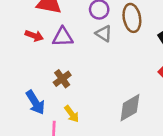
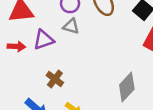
gray triangle: (104, 34) -> (71, 26), moved

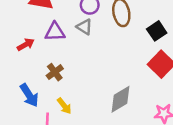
red arrow: (16, 46) -> (26, 45), moved, turned -49

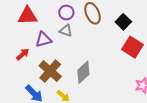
brown cross: (55, 72) -> (50, 71), size x1.6
gray diamond: (120, 99) -> (83, 72), moved

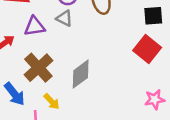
black square: (123, 22) -> (153, 16), moved, turned 35

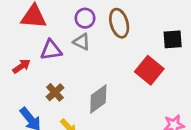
red square: (147, 49) -> (149, 70), moved
brown cross: (38, 68) -> (55, 92), size x0.6

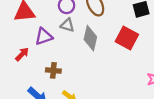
brown cross: (55, 92) -> (53, 70), turned -32
gray diamond: (98, 99) -> (90, 38), moved, turned -30

